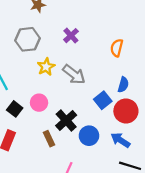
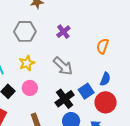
yellow star: (46, 67) -> (27, 63), moved
black cross: (66, 120) -> (65, 99), moved

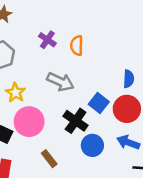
orange semicircle: (103, 46) -> (77, 45), moved
blue semicircle: (105, 79) -> (129, 79), moved
pink circle: (30, 88) -> (29, 122), size x1.5

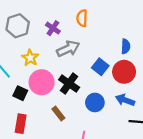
purple cross: (47, 40) -> (53, 28), moved
gray arrow: (60, 82) -> (68, 49), turned -50
black cross: (76, 121) -> (69, 83), moved

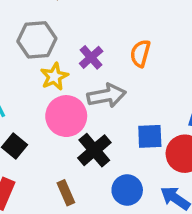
yellow star: (30, 58) -> (54, 77), moved
blue square: (100, 67) -> (150, 136), turned 35
pink circle: (42, 82) -> (66, 116), moved

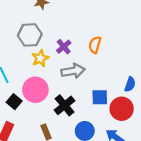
pink circle: (66, 116) -> (35, 90), moved

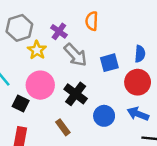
gray arrow: (73, 71) -> (75, 55), turned 70
blue square: (100, 97) -> (109, 63), moved

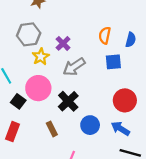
orange semicircle: (92, 21) -> (105, 35), moved
blue semicircle: (140, 54) -> (131, 40), moved
gray arrow: (75, 55) -> (74, 67), turned 90
blue square: (109, 63) -> (113, 62), moved

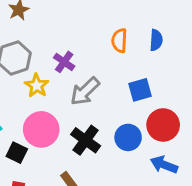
blue square: (113, 62) -> (140, 90), moved
blue circle: (90, 125) -> (128, 137), moved

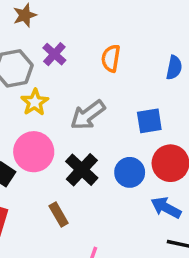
orange semicircle: (119, 41) -> (111, 58), moved
purple cross: (64, 62) -> (54, 54), moved

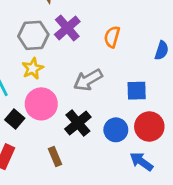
purple cross: (54, 54) -> (67, 28), size x1.4
yellow star: (35, 102) -> (33, 68), moved

